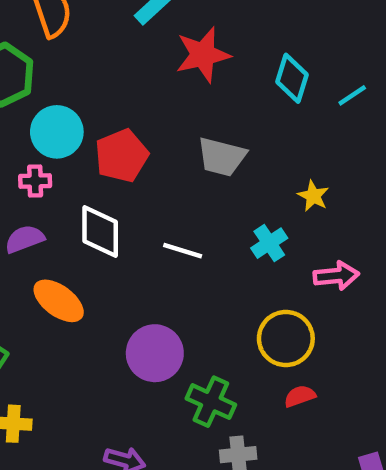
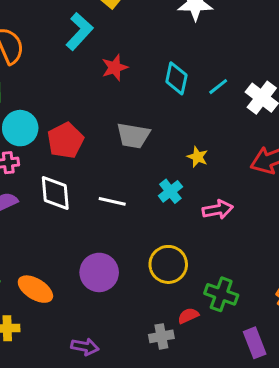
red star: (203, 55) -> (115, 68), size x0.7
orange ellipse: (59, 301) -> (35, 289), moved
yellow circle: (286, 339) -> (168, 264), moved
red semicircle: (300, 396) -> (188, 316), moved
green cross: (211, 402) -> (221, 294), moved

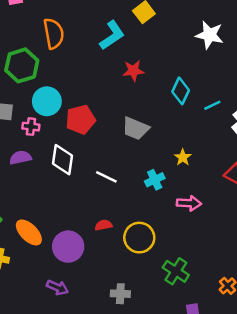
purple circle: (99, 272) -> (68, 247), moved
red semicircle: (188, 316) -> (104, 225), moved

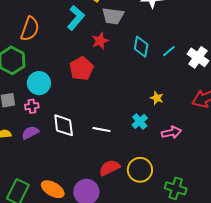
orange semicircle: (54, 34) -> (30, 29), turned 45
red pentagon: (81, 120) -> (81, 68), moved
gray trapezoid: (136, 128) -> (113, 16), moved
red semicircle: (104, 225) -> (109, 168), size x1.5

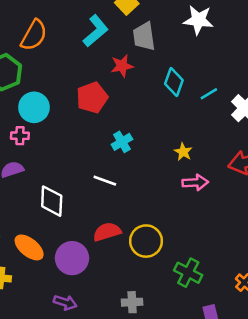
gray trapezoid: (113, 16) -> (144, 36), turned 65
cyan cross: (140, 121) -> (122, 142), moved
white diamond: (64, 125) -> (52, 201), moved
pink arrow: (171, 132) -> (195, 182), moved

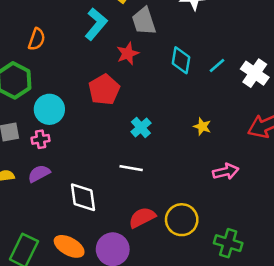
orange semicircle: (34, 35) -> (37, 39), size x0.7
pink arrow: (195, 182) -> (226, 171), moved

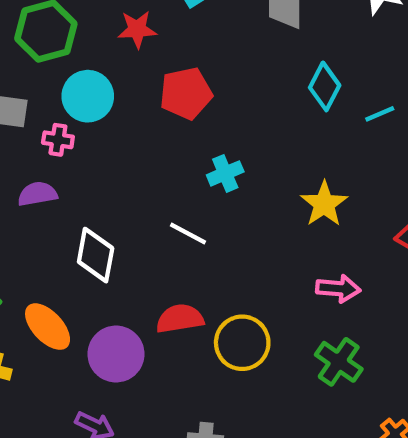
red star: (128, 54) -> (137, 29), moved
yellow star: (202, 126) -> (324, 204), size x1.5
green cross: (228, 243) -> (339, 362), moved

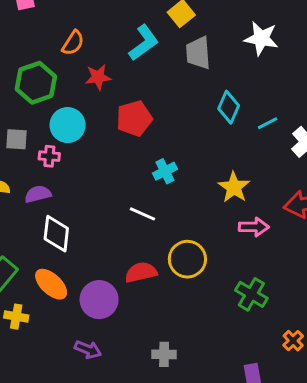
white diamond: (96, 255) -> (56, 234), moved
pink arrow: (338, 289) -> (254, 227), moved
yellow circle: (242, 343) -> (187, 259), moved

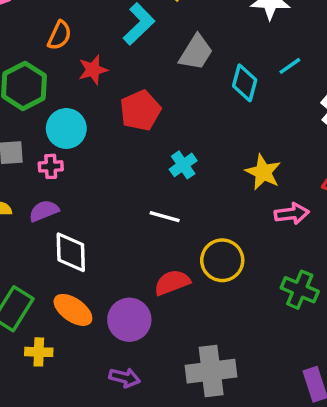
gray trapezoid: (198, 53) -> (196, 52), moved, turned -136
cyan line: (268, 123) -> (290, 66), moved
gray cross: (164, 354) -> (211, 371), size x1.8

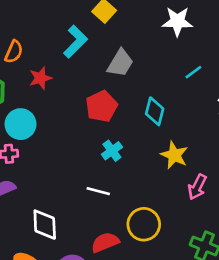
cyan diamond: (245, 83) -> (155, 111), moved
red pentagon: (140, 110) -> (101, 106), moved
pink arrow: (292, 214) -> (197, 187), turned 125
white diamond: (71, 252) -> (45, 225), moved

